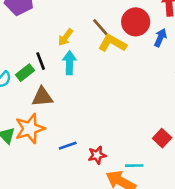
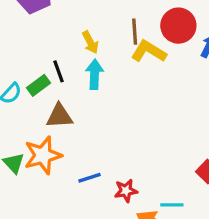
brown line: (101, 28) -> (135, 32), turned 36
yellow arrow: (65, 37) -> (90, 42), turned -66

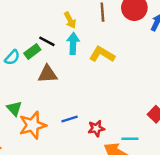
yellow L-shape: (149, 52) -> (102, 54), moved
black line: (59, 71) -> (47, 41), turned -42
orange star: (43, 155) -> (33, 125), moved

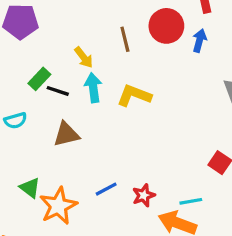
green rectangle: (32, 52) -> (39, 79), moved
cyan semicircle: (12, 57) -> (15, 120), turned 42

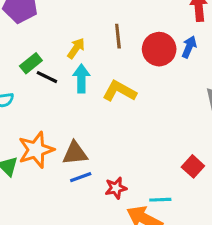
red circle: (166, 26) -> (159, 49), moved
yellow arrow: (84, 57) -> (76, 48), turned -115
brown triangle: (66, 134) -> (75, 153), moved
orange star: (58, 206) -> (36, 150), moved

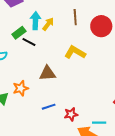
cyan arrow: (81, 78) -> (35, 21), moved
orange star: (36, 150) -> (21, 88), size x0.7
brown triangle: (75, 153) -> (47, 73), moved

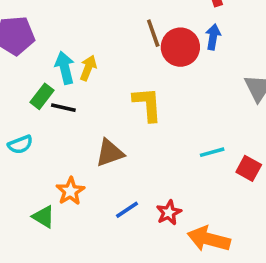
brown line: (75, 17) -> (153, 33), moved
yellow L-shape: (75, 52) -> (147, 104), turned 70
cyan line: (99, 123) -> (212, 152), moved

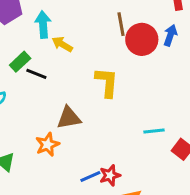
cyan arrow: (65, 68) -> (43, 25), moved
yellow arrow: (88, 68) -> (62, 44), turned -90
orange star: (70, 191) -> (47, 144), moved
blue line: (127, 210) -> (90, 177), moved

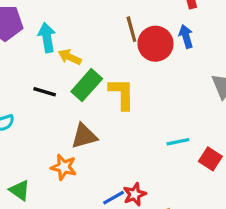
blue arrow: (170, 35) -> (186, 36), turned -30
green rectangle: (20, 62) -> (87, 85), moved, size x1.4
orange star: (47, 144) -> (64, 167), turned -30

